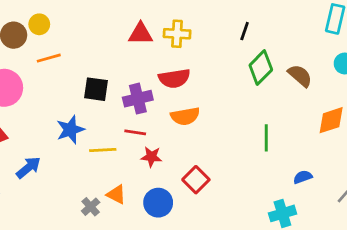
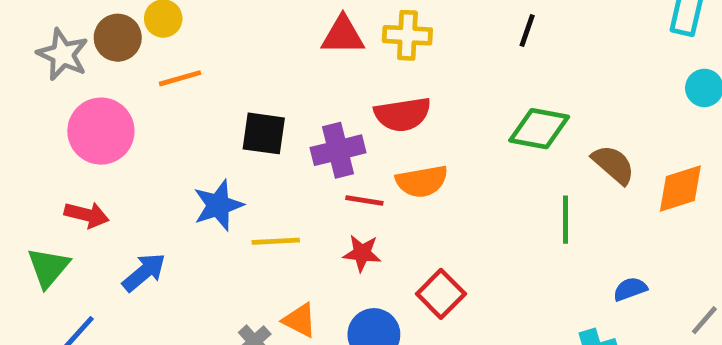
green diamond: (261, 68) -> (539, 129), moved, turned 56
brown semicircle: (300, 76) -> (613, 165), moved
red line: (135, 132) -> (364, 200), moved

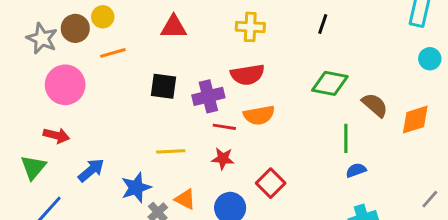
red triangle: (343, 35) -> (174, 27), moved
blue star: (218, 205) -> (136, 188), moved
blue semicircle: (630, 289) -> (356, 170), moved

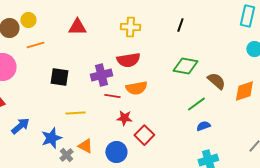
black square: (164, 86) -> (59, 77), moved
green line: (346, 138) -> (196, 104), turned 54
red star: (223, 159) -> (124, 118), moved

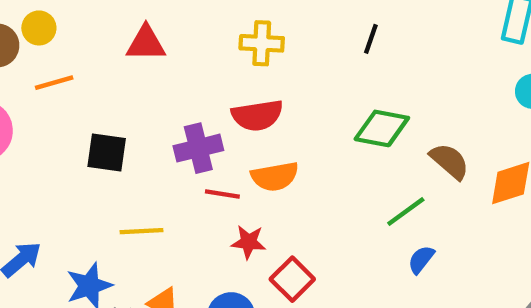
blue semicircle: (203, 126) -> (421, 259), turned -32

